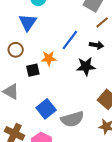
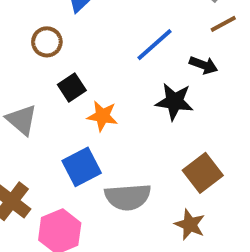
orange star: (49, 58) -> (102, 116), moved
black square: (33, 70) -> (72, 87), turned -32

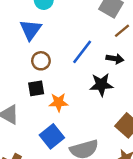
brown circle: (47, 42) -> (41, 61), moved
black square: (72, 87) -> (36, 88), turned 35

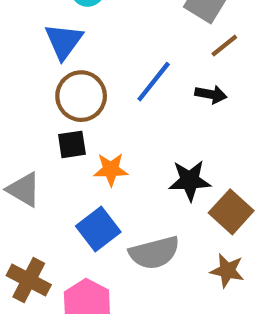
brown circle: (41, 61) -> (81, 96), size x1.5
black star: (101, 85) -> (190, 180), moved

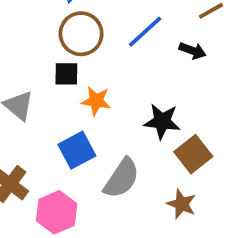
gray semicircle: (154, 253) -> (122, 178), turned -51

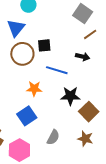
blue line: (145, 32) -> (57, 70), moved, turned 65
black square: (66, 74) -> (44, 45), moved
gray semicircle: (122, 178) -> (53, 137), moved, size x0.7

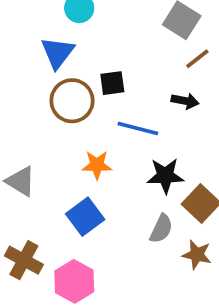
gray semicircle: (53, 137) -> (161, 229), moved

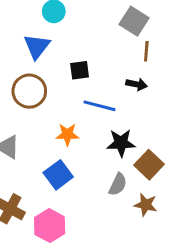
brown line: (197, 59) -> (146, 51), turned -48
brown circle: (72, 101) -> (29, 91), moved

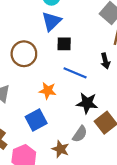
blue triangle: (37, 46) -> (51, 21), moved
black arrow: (137, 84) -> (105, 61), turned 56
brown star: (146, 205) -> (61, 149), moved

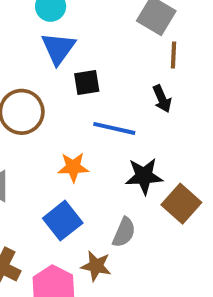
gray semicircle: (80, 134) -> (124, 232), moved
brown star: (61, 149) -> (96, 266), moved

